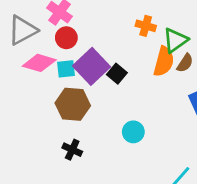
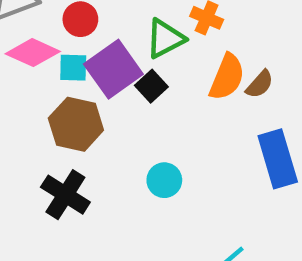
green triangle: (175, 40) -> (165, 39), moved
black cross: (72, 150) -> (65, 195), size x1.5

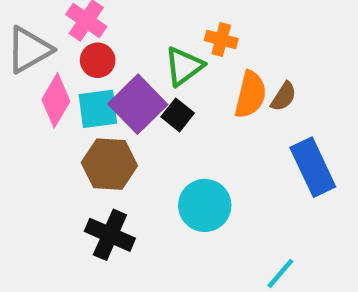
pink diamond: (33, 53) -> (56, 100), turned -75
cyan square: (73, 68) -> (98, 109), size x1.4
cyan circle: (164, 180) -> (205, 205), size x1.5

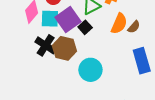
brown hexagon: (109, 164) -> (64, 48), moved
black cross: (110, 235) -> (46, 45), moved

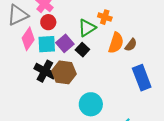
purple square: (68, 20) -> (65, 43), size x0.7
cyan circle: (90, 70) -> (91, 104), moved

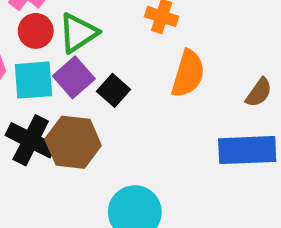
green triangle: (87, 28) -> (78, 33), moved
brown semicircle: (131, 45) -> (259, 92), moved
blue rectangle: (142, 78) -> (247, 150), turned -70

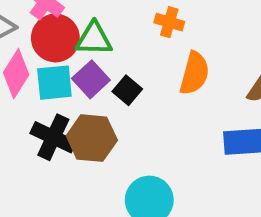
red circle: (36, 31) -> (55, 38), size x1.5
green triangle: (78, 33) -> (94, 39), turned 36

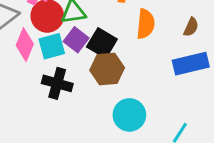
black square: (127, 90) -> (102, 43), size x1.5
brown hexagon: (92, 138) -> (107, 69), moved

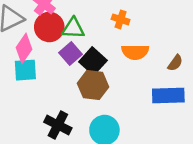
orange semicircle: (146, 24) -> (135, 52), turned 72
cyan square: (52, 46) -> (25, 70), moved
black cross: (57, 83) -> (58, 125), moved

